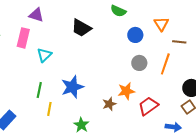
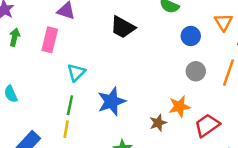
cyan triangle: (44, 55) -> (76, 73), moved
yellow line: (49, 109) -> (66, 129), moved

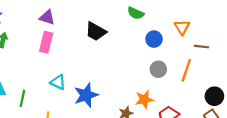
pink rectangle: (50, 40) -> (46, 42), moved
cyan triangle: (76, 73) -> (58, 82), moved, turned -49
green line: (70, 105) -> (22, 98), moved

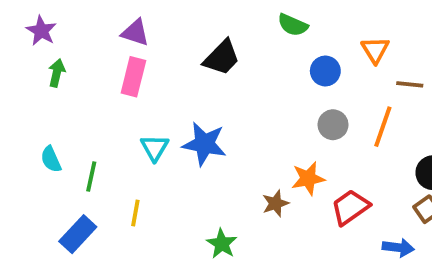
black trapezoid: (96, 31) -> (222, 58), turned -75
cyan triangle: (58, 82) -> (155, 148), turned 35
blue star: (86, 95) -> (204, 144), moved, turned 30

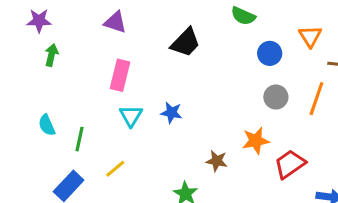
purple star: (41, 31) -> (39, 21), turned -30
pink rectangle: (133, 77) -> (120, 75), moved
blue star: (204, 144) -> (171, 113), size x0.6
brown star: (275, 203) -> (217, 161), moved, turned 30
yellow line: (135, 213) -> (115, 169), turned 40

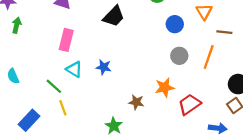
cyan triangle: (131, 116) -> (74, 69), turned -30
green line: (79, 139) -> (54, 86), moved, turned -60
yellow line: (115, 169) -> (63, 108), turned -70

